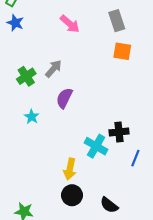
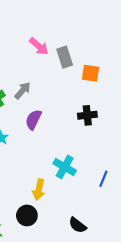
gray rectangle: (117, 21) -> (65, 57), moved
black cross: (119, 132) -> (87, 115), moved
black circle: (72, 195) -> (27, 215), moved

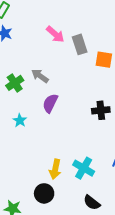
gray arrow: (23, 90) -> (40, 76), turned -96
black cross: (87, 115) -> (101, 110), moved
cyan cross: (65, 167) -> (84, 168), moved

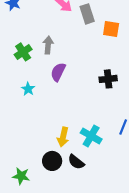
gray arrow: (40, 76) -> (48, 45), turned 60
black semicircle: (92, 203) -> (76, 162), moved

